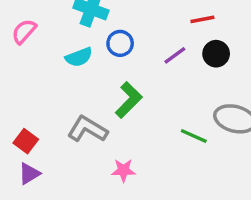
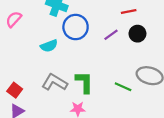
blue circle: (120, 43) -> (76, 27), size x1.5
cyan semicircle: (79, 57) -> (49, 46), moved
green L-shape: (129, 100) -> (84, 82), moved, turned -45

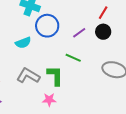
red line: (129, 12) -> (103, 13), moved, turned -48
green line: (123, 87) -> (73, 58), moved

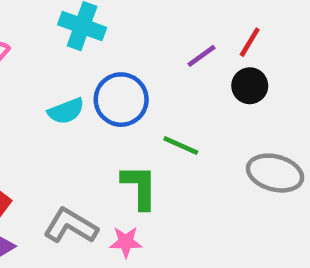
blue circle: (47, 26) -> (121, 100), moved
purple line: (79, 33) -> (202, 56), moved
gray L-shape: (28, 76) -> (71, 226), moved

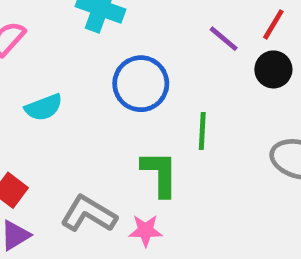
purple line: (202, 56) -> (224, 39), turned 76
cyan semicircle: (66, 111) -> (44, 107), moved
green line: (181, 145) -> (202, 131), turned 69

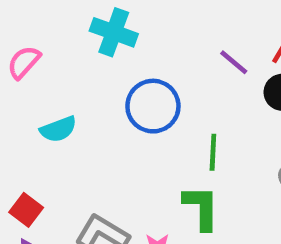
green L-shape: (160, 174) -> (201, 208), moved

